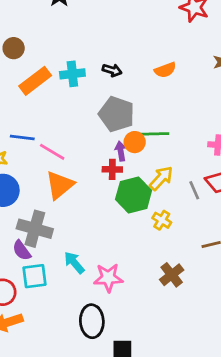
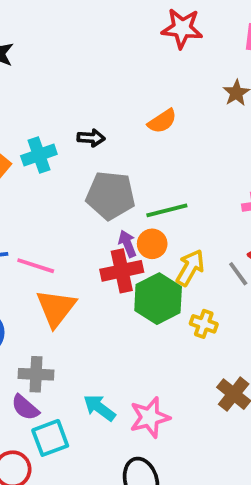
orange circle: (135, 142) -> (152, 244), moved
red cross: (112, 169) -> (122, 271), size x1.5
gray cross: (35, 229) -> (36, 374), size x0.7

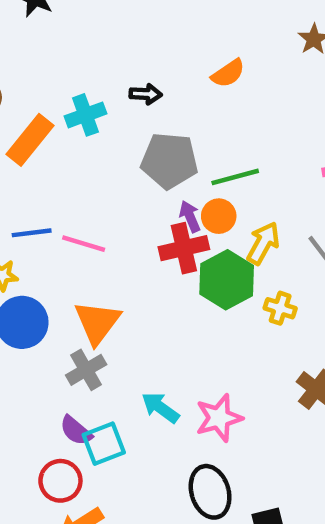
orange triangle: (56, 308) -> (97, 322), moved
gray cross: (36, 374) -> (86, 370), turned -32
purple semicircle: (25, 407) -> (76, 431), moved

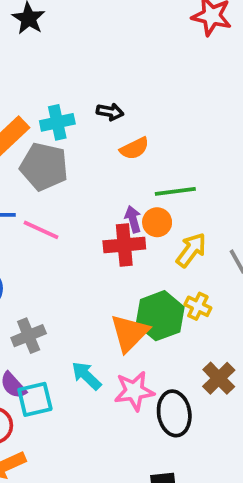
orange semicircle: (228, 73) -> (134, 148), moved
gray pentagon: (169, 161) -> (44, 167), moved
green hexagon: (227, 280) -> (160, 316), moved
orange triangle: (97, 322) -> (129, 333), moved
black ellipse: (210, 492) -> (174, 413), moved

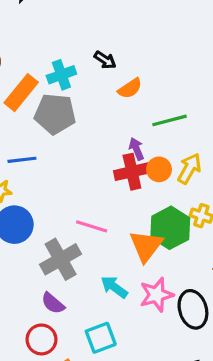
black arrow: (110, 112) -> (105, 60), turned 30
orange circle: (157, 222) -> (159, 169), moved
pink line: (41, 230) -> (92, 226), moved
gray cross: (29, 336) -> (61, 259), size x1.4
cyan square: (35, 399) -> (101, 338), moved

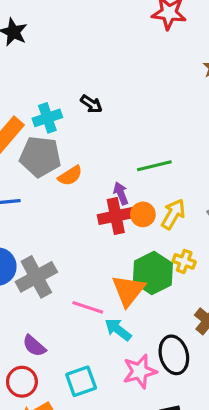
orange semicircle: (130, 88) -> (70, 176), moved
pink line: (92, 226) -> (88, 307), moved
gray cross: (61, 259) -> (36, 277), moved
cyan arrow: (114, 287) -> (118, 329), moved
pink star: (156, 295) -> (140, 371), moved

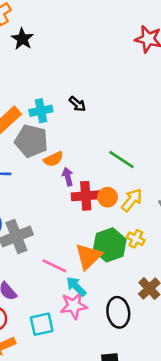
green line: (154, 166) -> (121, 159), turned 40
purple arrow: (121, 193) -> (68, 177), moved
pink star: (140, 371) -> (74, 306), moved

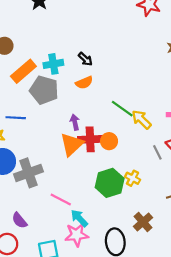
orange semicircle: (53, 159) -> (84, 83), moved
yellow arrow: (132, 200) -> (141, 119), moved, turned -85
orange triangle: (88, 256) -> (72, 144), moved

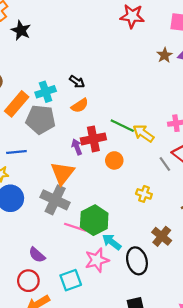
red cross: (90, 139) -> (93, 139), moved
orange triangle: (72, 144) -> (62, 173), moved
gray cross: (28, 173) -> (55, 200), moved, turned -36
green hexagon: (110, 183) -> (94, 220), moved
cyan arrow: (79, 218) -> (112, 242), moved

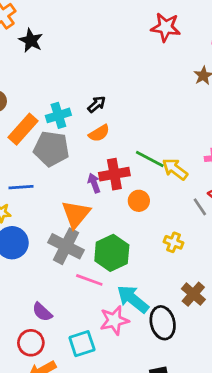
black arrow: (77, 82) -> (97, 104), turned -77
green hexagon: (94, 220) -> (112, 253), moved
cyan arrow: (112, 242) -> (133, 299), size x1.4

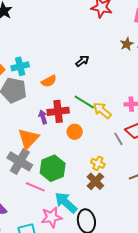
black arrow: (97, 104) -> (82, 61), moved
brown cross: (193, 294) -> (95, 181), moved

